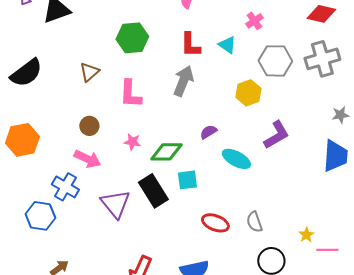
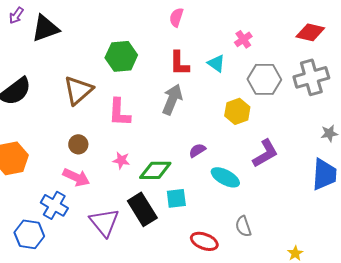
brown triangle: (89, 72) -> (78, 90), size x1.5
gray semicircle: (254, 222) -> (243, 226), moved

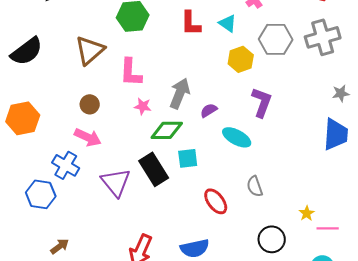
gray arrow: (172, 99) -> (180, 93), moved
yellow hexagon: (237, 111) -> (241, 59), moved
purple L-shape: (265, 153) -> (262, 102), moved, turned -40
pink star: (121, 160) -> (143, 106), moved
red ellipse: (204, 241) -> (216, 201), turned 32

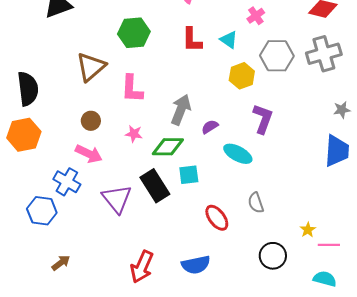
black semicircle: (27, 51) -> (28, 89), moved, turned -60
pink star: (143, 106) -> (134, 134), moved

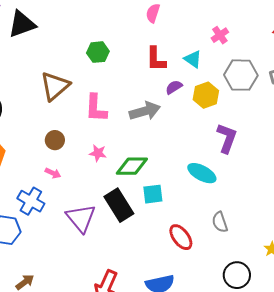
green hexagon: (134, 33) -> (98, 52), size x0.7
gray arrow: (181, 110) -> (145, 111), moved, turned 52
purple semicircle: (210, 127) -> (174, 87), moved
pink arrow: (89, 154) -> (53, 173), size x0.6

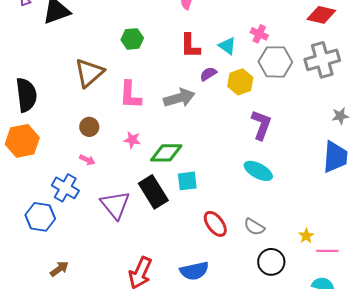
pink cross: (220, 35) -> (259, 34), moved, turned -30
cyan ellipse: (202, 173) -> (258, 171), moved
gray semicircle: (220, 222) -> (254, 227), moved, turned -40

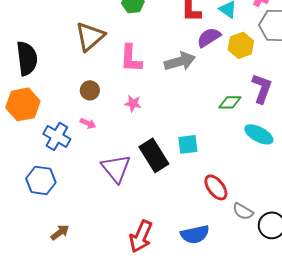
purple semicircle: (208, 74) -> (209, 37), size x1.4
green diamond: (166, 153) -> (230, 102), moved, size x0.7
blue cross: (65, 188) -> (57, 136), moved
gray semicircle: (254, 227) -> (243, 211), moved

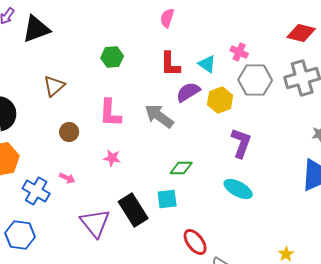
brown triangle: (90, 36) -> (54, 86), moved, size x0.7
gray arrow: (180, 61) -> (159, 116), turned -128
brown circle: (90, 90) -> (69, 132), moved
green diamond: (230, 102) -> (181, 168), moved

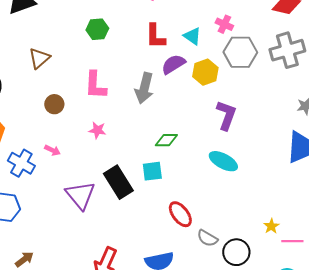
gray arrow: (159, 116) -> (144, 88), turned -112

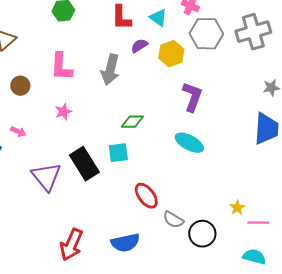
purple semicircle: (173, 64) -> (139, 46), size x0.7
pink star: (97, 130) -> (63, 112), turned -30

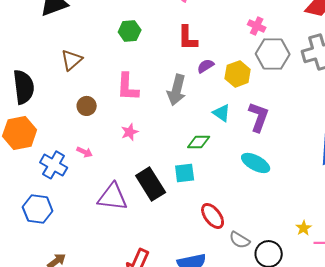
cyan triangle: (158, 18) -> (222, 113), moved
purple triangle: (46, 177) -> (113, 197), turned -44

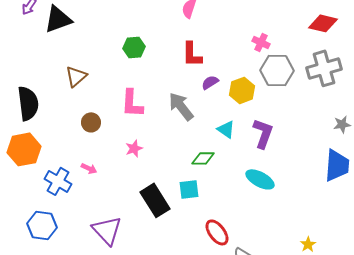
gray arrow: (177, 90) -> (181, 106), turned 128
purple triangle: (113, 197) -> (107, 230), moved, turned 40

